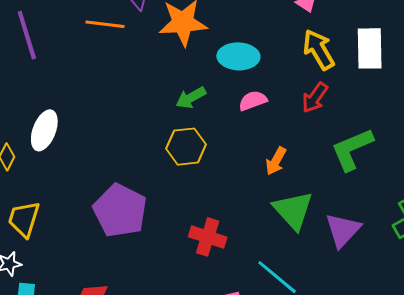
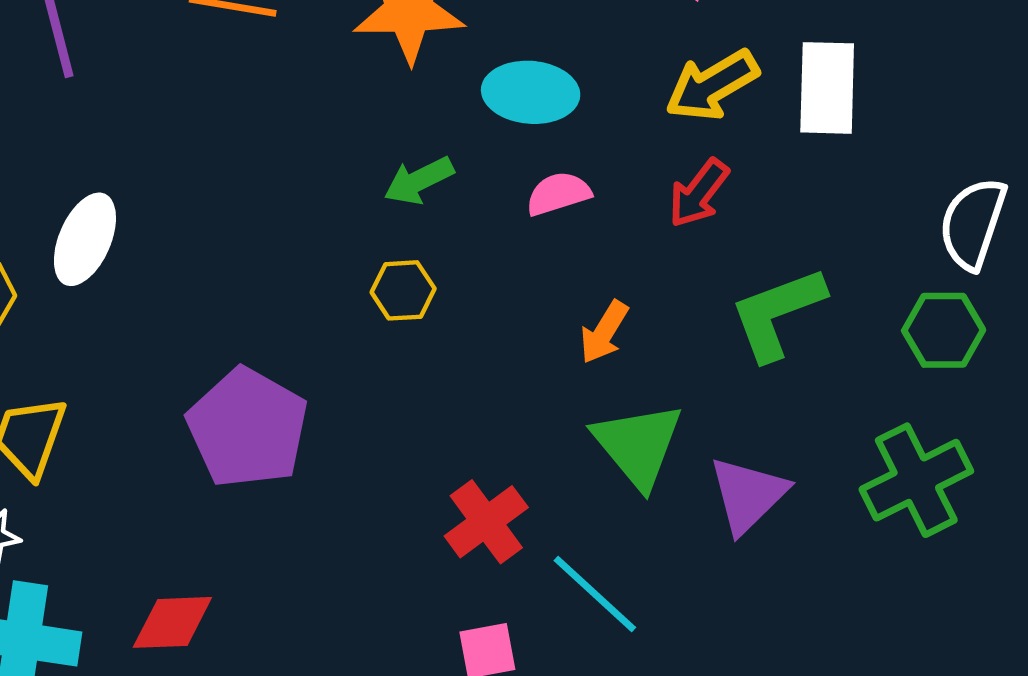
yellow arrow: (319, 50) -> (712, 85), turned -93
yellow hexagon: (186, 147) -> (403, 290), size x0.7
red cross: (208, 237) -> (486, 522), moved, turned 33

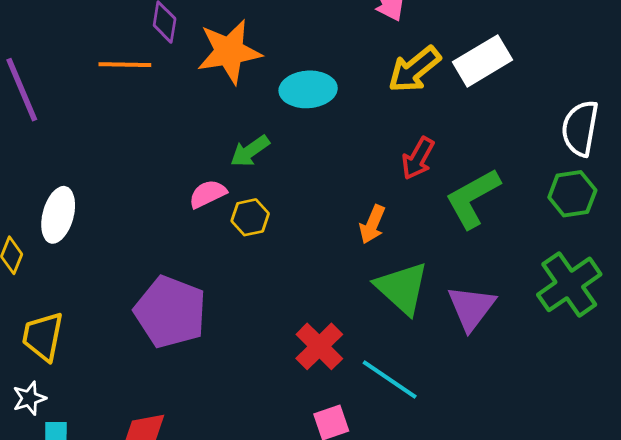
white rectangle: (827, 88) -> (483, 61), turned 66
red arrow: (699, 193) -> (418, 158), moved
pink semicircle: (558, 194) -> (208, 194), moved

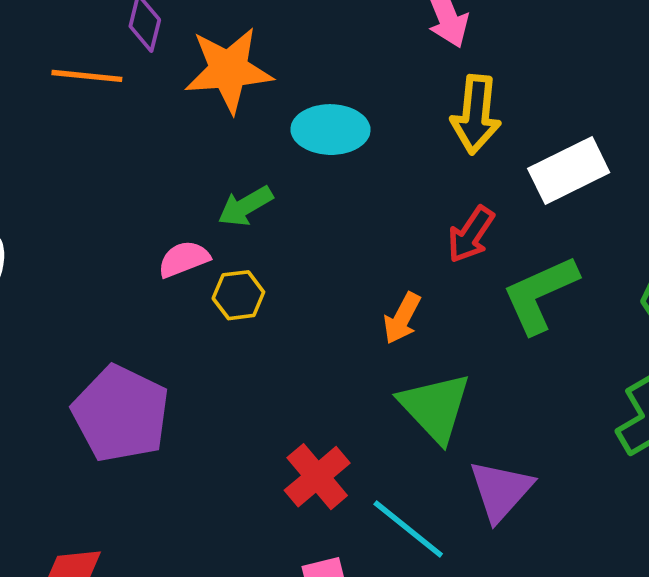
white rectangle: (483, 61) -> (569, 171), moved
yellow arrow: (414, 69) -> (476, 115), turned -50
purple triangle: (471, 308) -> (501, 491), moved

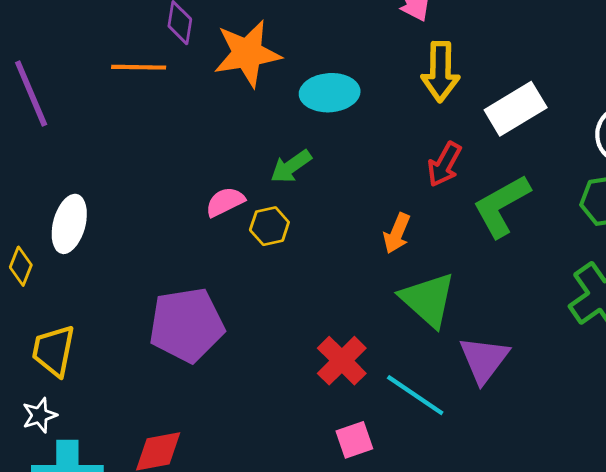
green arrow: (245, 206) -> (291, 166), moved
purple pentagon: (121, 414) -> (187, 325), turned -30

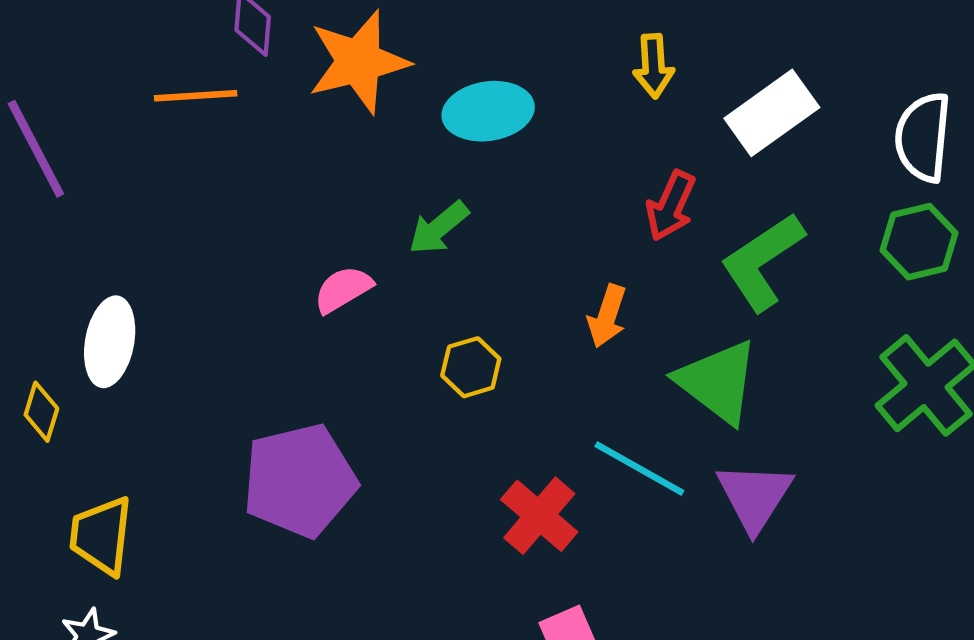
yellow arrow: (440, 72) -> (654, 66), size x0.7
yellow hexagon: (269, 226) -> (471, 367), moved
green triangle: (428, 300) -> (718, 382), moved
cyan line: (415, 395) -> (639, 468), moved

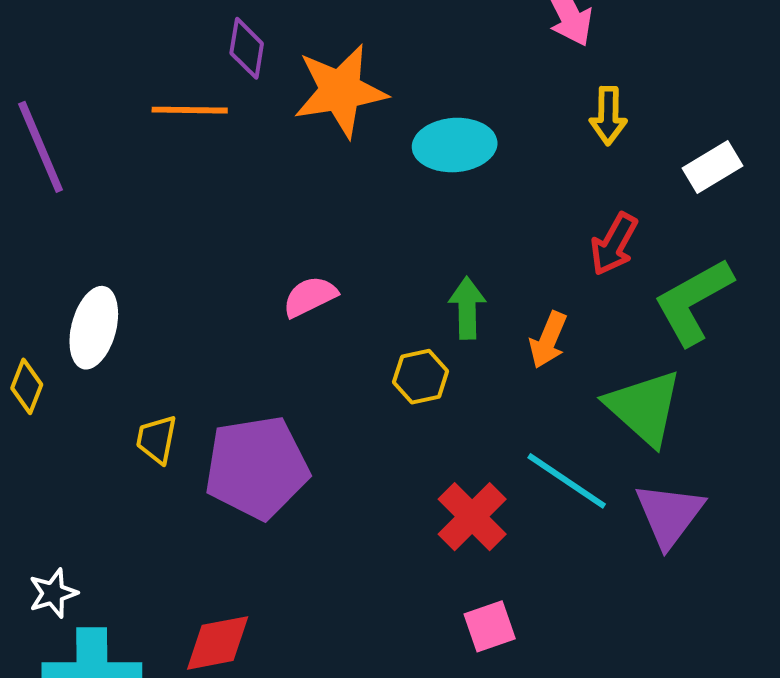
white rectangle: (772, 113) -> (712, 167), size x0.7
green arrow: (439, 228) -> (467, 308), moved, turned 124
yellow trapezoid: (101, 536) -> (157, 439), moved, size x0.7

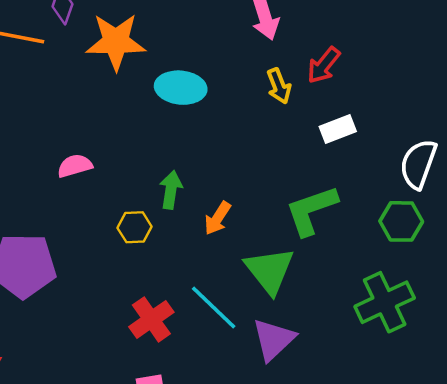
yellow arrow: (608, 116) -> (279, 86), turned -32
red arrow: (614, 244) -> (324, 65), moved

